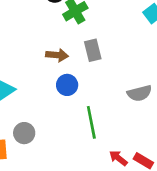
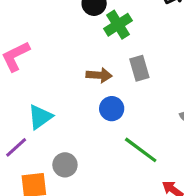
green line: (91, 122) -> (141, 150), turned -40

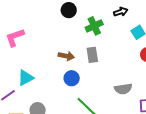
green cross: (118, 25) -> (94, 26), moved

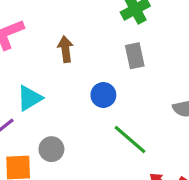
brown arrow: (66, 56) -> (65, 49), moved, turned -105

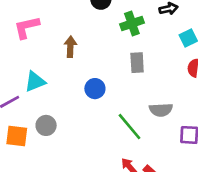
gray rectangle: (135, 56) -> (137, 63), moved
green line: (130, 139) -> (129, 127), moved

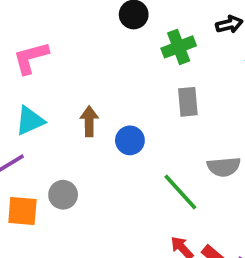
brown arrow: (70, 47) -> (89, 121), moved
cyan triangle: (35, 81) -> (30, 121), moved

